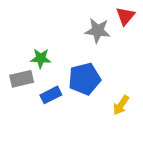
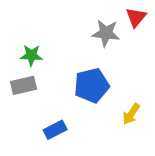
green star: (41, 58) -> (31, 55), moved
blue rectangle: (51, 95) -> (55, 130), moved

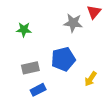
green star: (31, 55) -> (24, 30), moved
gray rectangle: (23, 85) -> (30, 68), moved

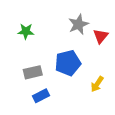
red triangle: (94, 12) -> (101, 36), moved
gray star: (73, 23) -> (78, 24), turned -30

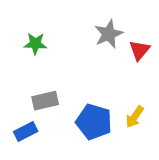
blue pentagon: (68, 63) -> (94, 122), moved, turned 30
blue rectangle: (41, 96) -> (26, 132), moved

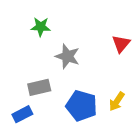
gray star: (109, 34) -> (67, 56), moved, turned -30
green star: (35, 44) -> (41, 27), moved

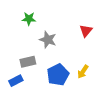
blue pentagon: (82, 106) -> (58, 75), turned 30

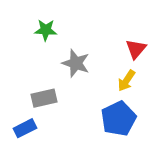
yellow arrow: (83, 72) -> (126, 81), moved
blue pentagon: (58, 75) -> (118, 119), moved

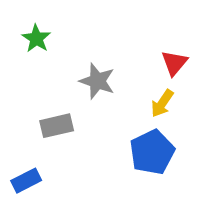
green star: (46, 30) -> (36, 38), moved, turned 30
blue rectangle: (25, 128) -> (26, 181), moved

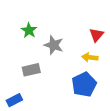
green star: (36, 38) -> (29, 30), moved
yellow arrow: (162, 103) -> (90, 57), turned 63

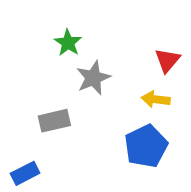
green star: (29, 30) -> (68, 43), moved
gray star: (54, 45) -> (93, 78), turned 30

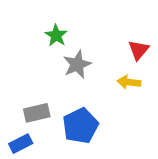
gray rectangle: (54, 121) -> (37, 113), moved
blue pentagon: (146, 146) -> (80, 126), moved

